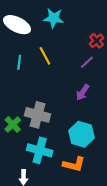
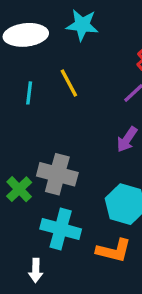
white ellipse: (17, 25) -> (26, 35), turned -32

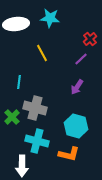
cyan line: (29, 93) -> (19, 82), moved
white arrow: (36, 270) -> (22, 166), size x1.5

